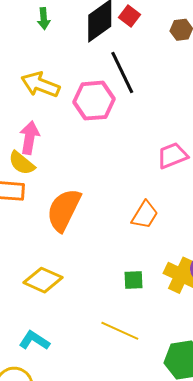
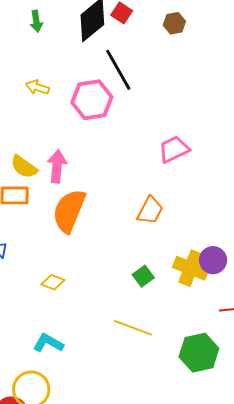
yellow arrow: (40, 85) -> (37, 87), size x0.6
pink arrow: (29, 138) -> (57, 166), moved
yellow diamond: (43, 280) -> (53, 282), size x0.6
green square: (134, 280) -> (143, 276), turned -30

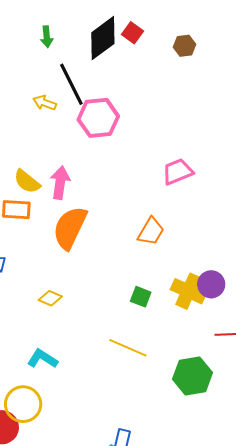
black line: (118, 70) -> (71, 84), moved
green square: (143, 276) -> (141, 297), turned -35

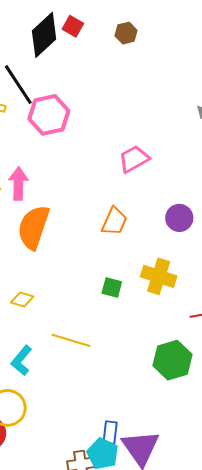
purple circle: (211, 284) -> (179, 218), moved
yellow line: (128, 348) -> (71, 340), moved
cyan L-shape: (42, 359) -> (21, 361), turned -76

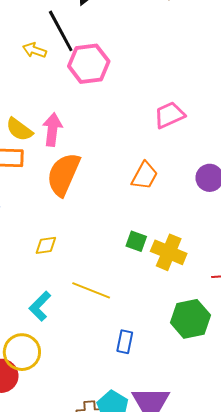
yellow cross: (159, 276) -> (169, 252), moved
yellow diamond: (22, 299) -> (46, 245), turned -30
blue rectangle: (110, 433) -> (125, 342), moved

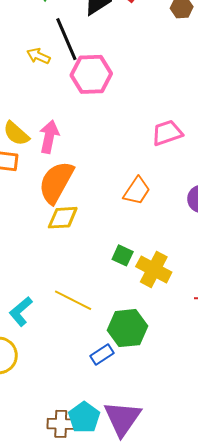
yellow diamond: (46, 245) -> (63, 218), moved, size x1.4
green hexagon: (190, 319) -> (127, 328), moved
blue rectangle: (125, 342) -> (102, 354), turned 40

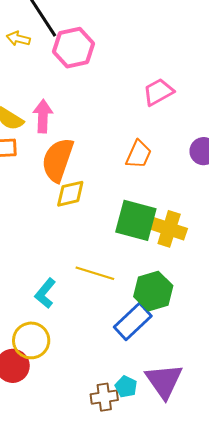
green square: (123, 255) -> (136, 220), size x2.0
blue rectangle: (102, 354) -> (133, 322), size x1.6
cyan pentagon: (84, 417) -> (126, 387), size x0.7

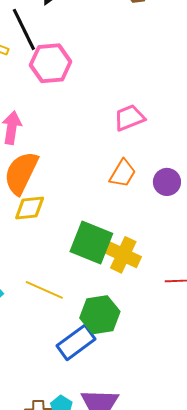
orange trapezoid: (139, 154) -> (123, 173), moved

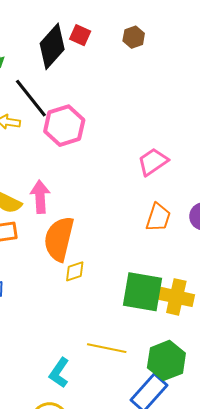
yellow diamond: (30, 208) -> (75, 271), size x0.7

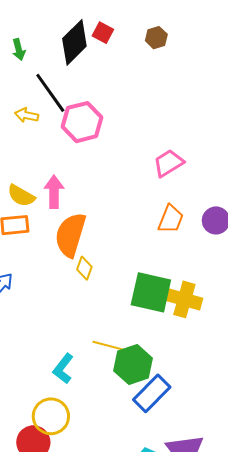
yellow diamond: (75, 271) -> (84, 268), turned -55
green hexagon: (166, 360) -> (133, 364), moved

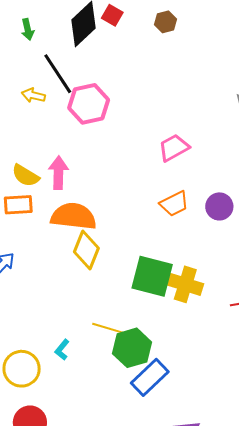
orange trapezoid: (171, 219) -> (174, 204), turned 40
orange semicircle: (70, 235) -> (74, 216), turned 78
yellow diamond: (84, 268) -> (86, 250), size x1.6
cyan L-shape: (63, 369) -> (62, 350), size x0.7
yellow circle: (51, 416) -> (22, 369), moved

